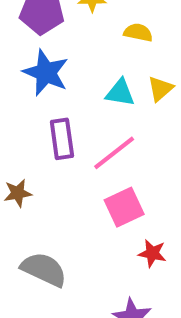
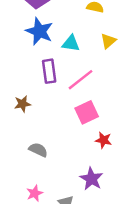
cyan triangle: (120, 93) -> (71, 43), moved
gray semicircle: (44, 269) -> (38, 150), size x0.7

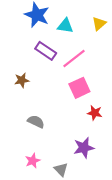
purple rectangle: (49, 71) -> (46, 51), turned -48
purple star: (91, 179) -> (84, 148), turned 30

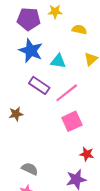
red star: (95, 113) -> (87, 154), moved
gray semicircle: (36, 122) -> (30, 169), moved

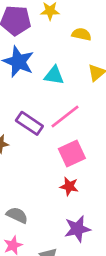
purple rectangle: (39, 85) -> (29, 123), moved
red star: (87, 154) -> (69, 186), moved

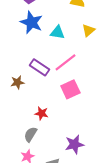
red star: (69, 186) -> (41, 113), moved
gray semicircle: (17, 215) -> (30, 134), turned -84

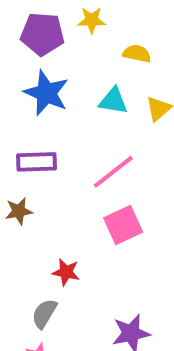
cyan triangle: (57, 32) -> (113, 101), moved
purple rectangle: (39, 67) -> (36, 162), moved, turned -36

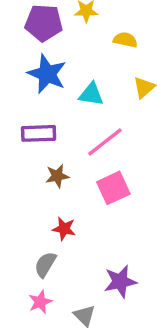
cyan triangle: (113, 101) -> (91, 94), moved
brown star: (19, 211) -> (57, 176), moved

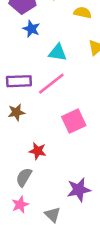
blue star: (47, 74) -> (31, 29), moved, size x0.6
pink line: (105, 142) -> (51, 84), moved
brown star: (57, 176) -> (16, 112), moved

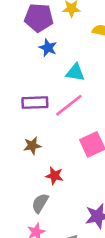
brown star: (16, 112) -> (32, 146), moved

